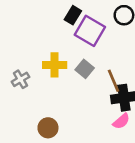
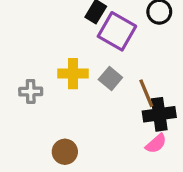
gray cross: (20, 79) -> (31, 92), turned 30

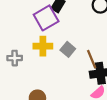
purple square: (117, 31) -> (46, 18), moved, turned 30

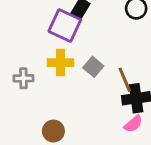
purple square: (46, 18) -> (65, 25), turned -35

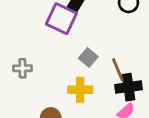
yellow cross: (61, 63) -> (80, 90), moved

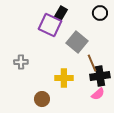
gray square: (88, 58) -> (77, 42), moved, size x1.5

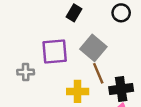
purple square: (50, 25) -> (55, 52), moved, turned -30
brown line: (92, 63) -> (98, 73), moved

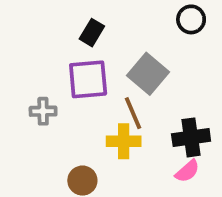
black rectangle: (74, 13) -> (92, 33), moved
brown line: (98, 73) -> (133, 113), moved

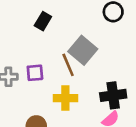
purple square: (88, 79) -> (35, 73), moved, size x0.6
brown line: (133, 113) -> (68, 65), moved

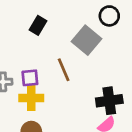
gray square: (83, 50) -> (86, 40), moved
yellow cross: (65, 98) -> (31, 98), moved

